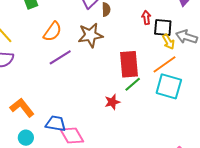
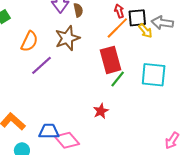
orange line: (165, 64) -> (117, 28), moved
red star: (112, 102) -> (101, 111), moved

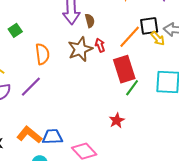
red arrow: (119, 11) -> (100, 45), moved
orange semicircle: (29, 41) -> (42, 54), turned -30
purple line: (42, 65) -> (31, 87), moved
blue trapezoid: (49, 131) -> (52, 137), moved

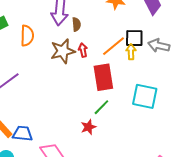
yellow arrow: (158, 38) -> (131, 52), moved, turned -147
orange semicircle: (42, 54) -> (27, 36), moved
green line: (132, 88) -> (101, 107), moved

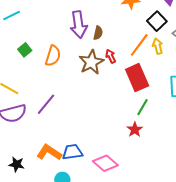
brown semicircle: (76, 24) -> (98, 33), turned 32
orange semicircle: (27, 36) -> (53, 56), turned 30
black square: (134, 38) -> (157, 21), moved, turned -30

